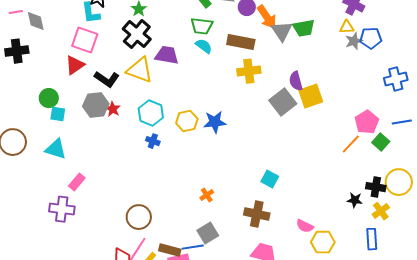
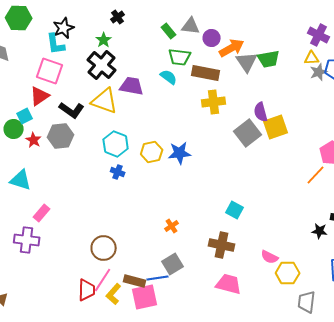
orange arrow: (267, 17) -> (232, 48), turned -85
green trapezoid: (202, 26) -> (180, 57), moved
red star: (113, 109) -> (34, 140), moved
cyan square: (58, 114) -> (25, 116), moved, turned -35

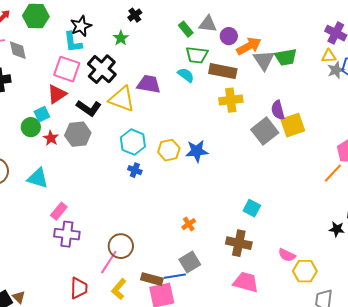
black cross: (102, 65) -> (102, 69), moved
purple cross: (27, 240) -> (67, 234), moved
pink line: (103, 280) -> (109, 262), moved
red trapezoid: (87, 290) -> (79, 288), moved
yellow L-shape: (114, 294) -> (119, 289), moved

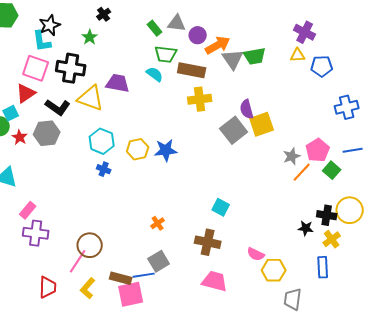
black cross: (102, 69) -> (71, 68), turned -32
gray star: (336, 70) -> (292, 156), moved

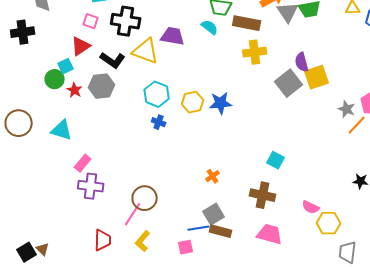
pink square: (36, 68) -> (91, 21), size x0.6
gray star: (292, 156) -> (347, 109), turned -30
brown rectangle: (121, 278) -> (221, 231), moved
pink square: (131, 294) -> (186, 247), size x0.6

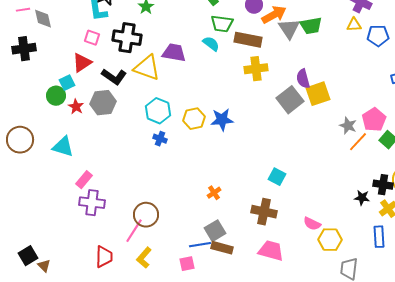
black square: (27, 252) -> (28, 256), moved

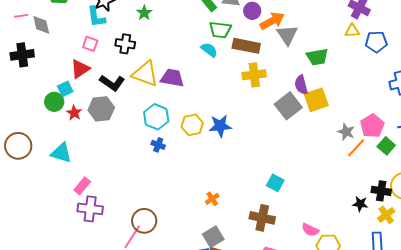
green trapezoid: (311, 26) -> (317, 57), moved
black cross: (127, 38) -> (125, 44), size x0.7
purple trapezoid: (174, 53) -> (172, 78), moved

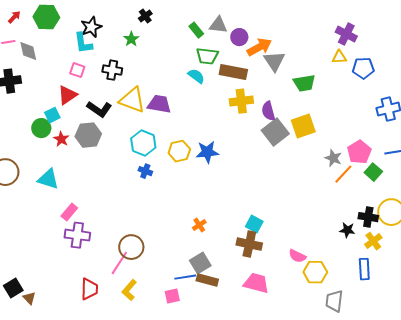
purple semicircle: (301, 85) -> (268, 111), moved
cyan square: (275, 183) -> (254, 224), moved

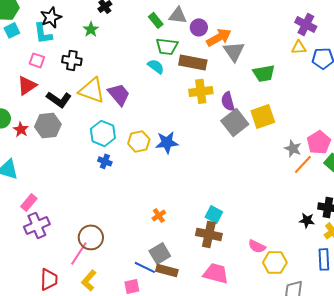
purple trapezoid: (159, 104) -> (119, 94), turned 40
cyan square: (52, 115) -> (12, 30), moved
purple cross: (77, 235) -> (37, 225), turned -30
blue line: (185, 277) -> (145, 267), turned 35

